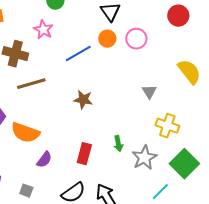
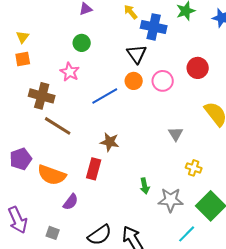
red circle: (178, 16) -> (198, 68), moved
brown line: (31, 84) -> (58, 126), turned 48
yellow cross: (167, 126) -> (194, 168), size x0.7
red rectangle: (84, 154) -> (94, 169), moved
gray star: (144, 158) -> (171, 200), turned 30

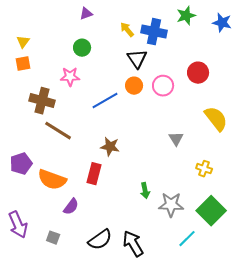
yellow arrow: (131, 12) -> (127, 30), moved
pink star: (70, 72) -> (70, 77), turned -30
yellow cross: (194, 168) -> (204, 169), moved

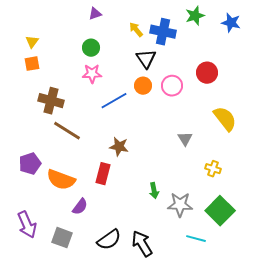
pink star: (70, 77) -> (92, 74), moved
gray square: (53, 238) -> (62, 238), size x1.5
cyan line: (187, 239) -> (196, 239), turned 60

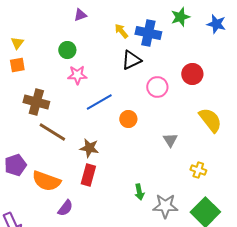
green circle: (91, 48) -> (67, 50), moved
black triangle: (146, 59) -> (131, 60), turned 40
orange circle: (143, 86) -> (128, 119), moved
brown star: (119, 147) -> (89, 148), moved

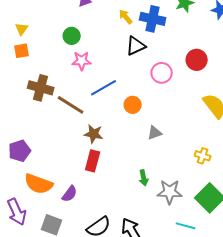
brown line: (52, 132) -> (71, 105), moved
gray triangle: (170, 140) -> (155, 133), moved, turned 42
orange semicircle: (46, 181) -> (39, 184), moved

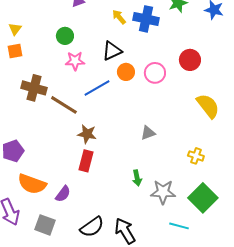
black triangle: (136, 46) -> (112, 51), moved
orange circle: (133, 105) -> (126, 72), moved

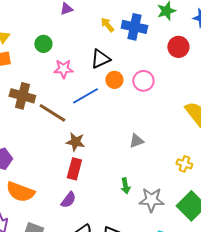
green circle: (65, 36) -> (43, 44), moved
red circle: (190, 60) -> (178, 47), moved
purple semicircle: (63, 194) -> (68, 200), moved

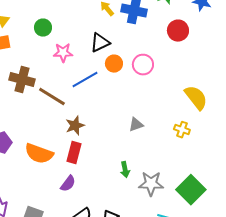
brown star: (75, 142) -> (75, 126), turned -30
yellow cross: (184, 164) -> (182, 130), moved
orange semicircle: (20, 192) -> (39, 154), moved

